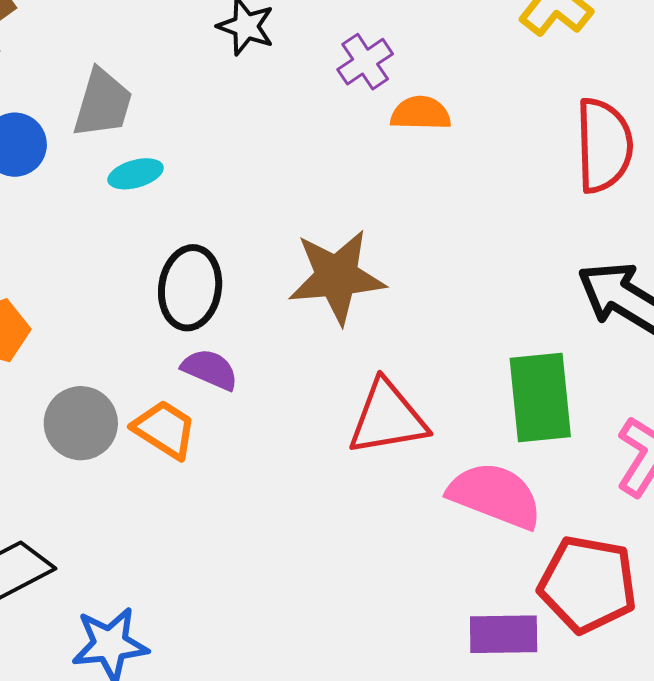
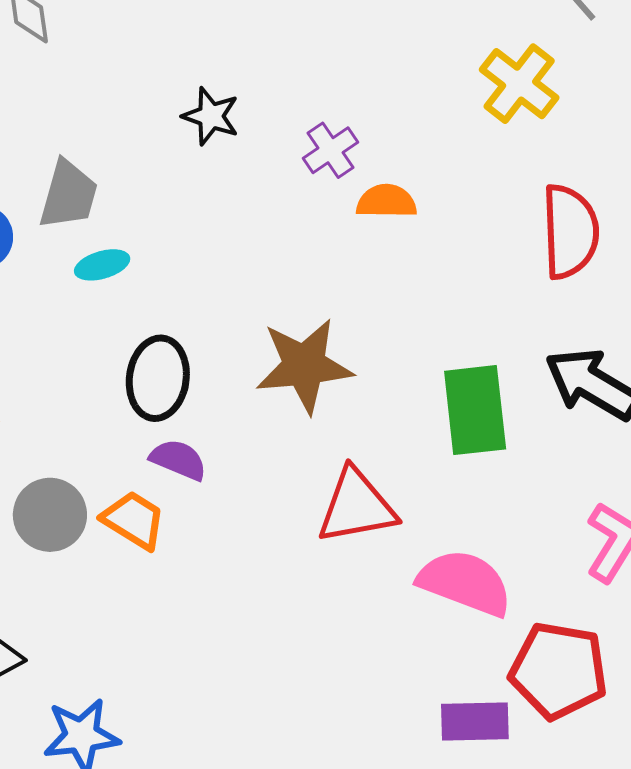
green rectangle: (540, 397) -> (475, 410), moved

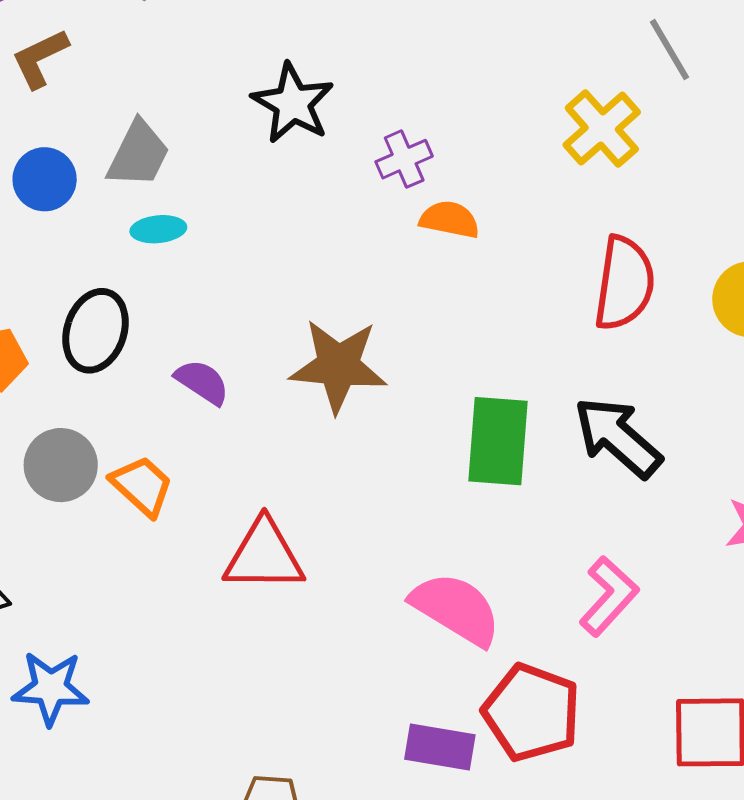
black star: (211, 116) -> (293, 103), size x1.4
black ellipse: (158, 378) -> (96, 331), moved
purple semicircle: (178, 460) -> (202, 382), moved
red triangle: (356, 506) -> (264, 556), moved

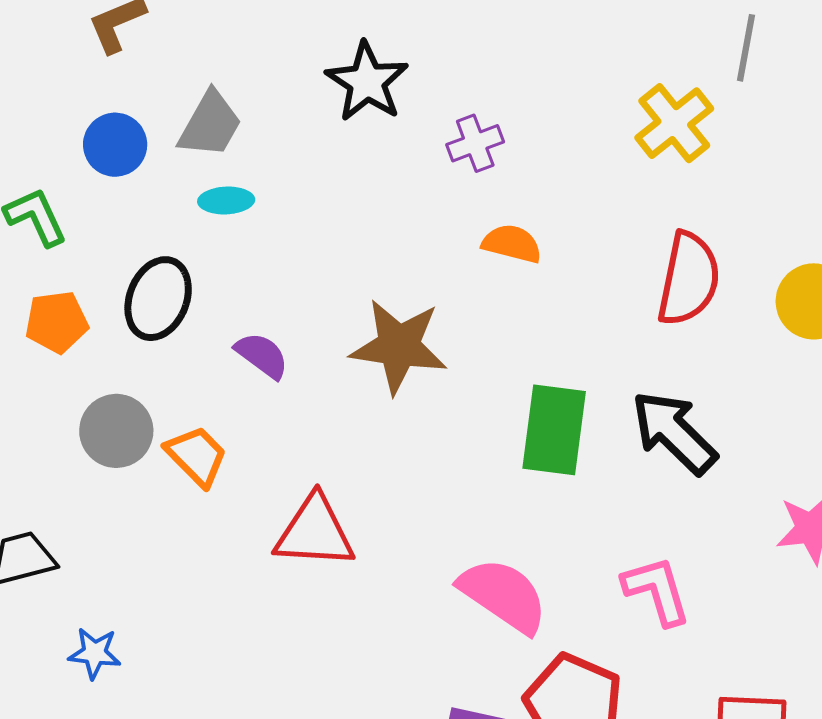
gray line: (670, 50) -> (746, 48), turned 38
orange semicircle: (450, 220) -> (512, 244), moved
pink L-shape: (609, 596) -> (657, 591), turned -62
blue star: (51, 688) -> (95, 653), size x0.7

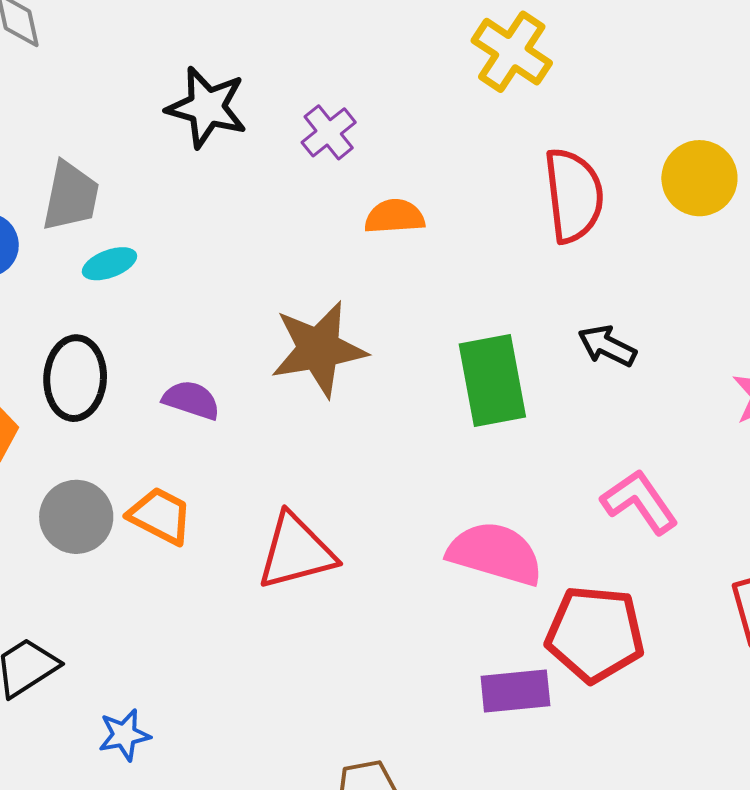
black arrow: (674, 432) -> (607, 346), size x0.6

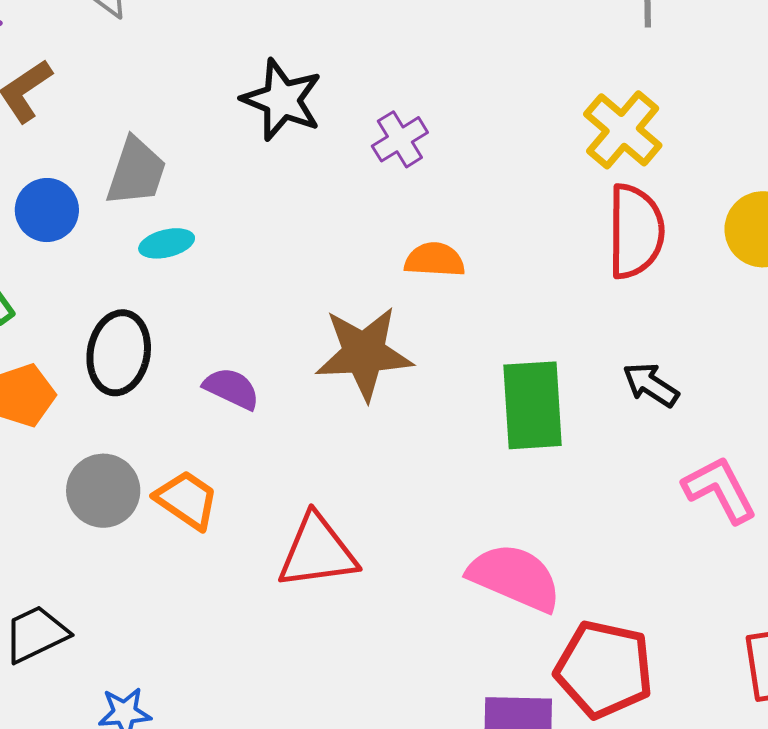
yellow cross: (512, 52) -> (623, 130), moved
orange semicircle: (395, 217) -> (435, 260), moved
pink L-shape: (640, 502) -> (720, 490), moved

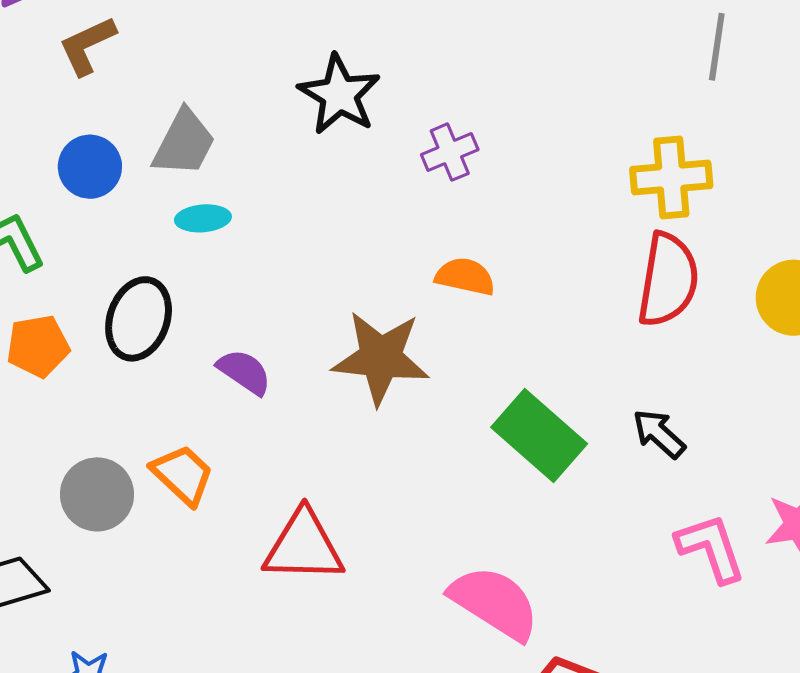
yellow cross: (623, 130) -> (671, 178), turned 36
green rectangle: (533, 405) -> (539, 436), turned -54
gray circle: (103, 491) -> (97, 494), moved

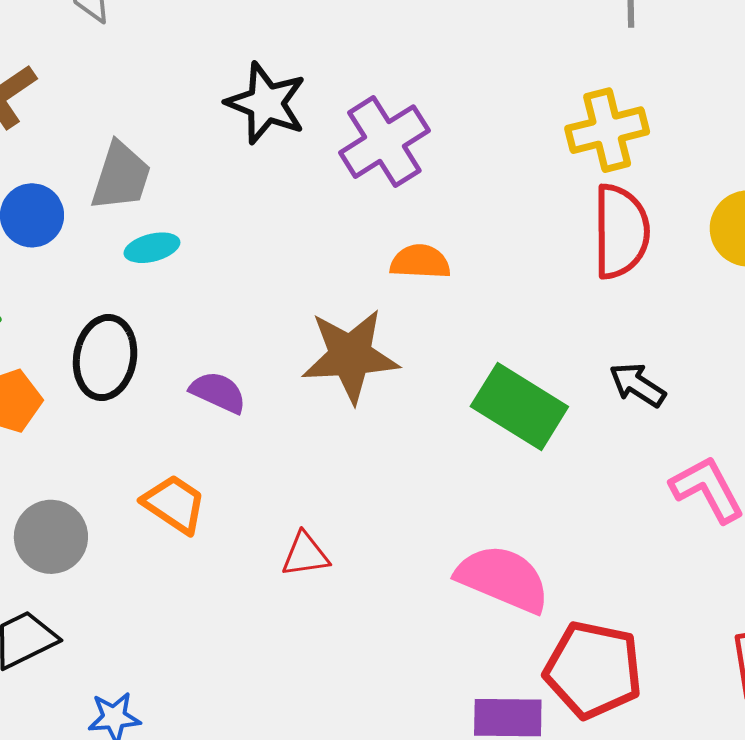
purple cross: (450, 152) -> (384, 142), size x1.6
gray circle: (97, 494) -> (51, 537), moved
red triangle: (304, 546) -> (305, 555), size x0.6

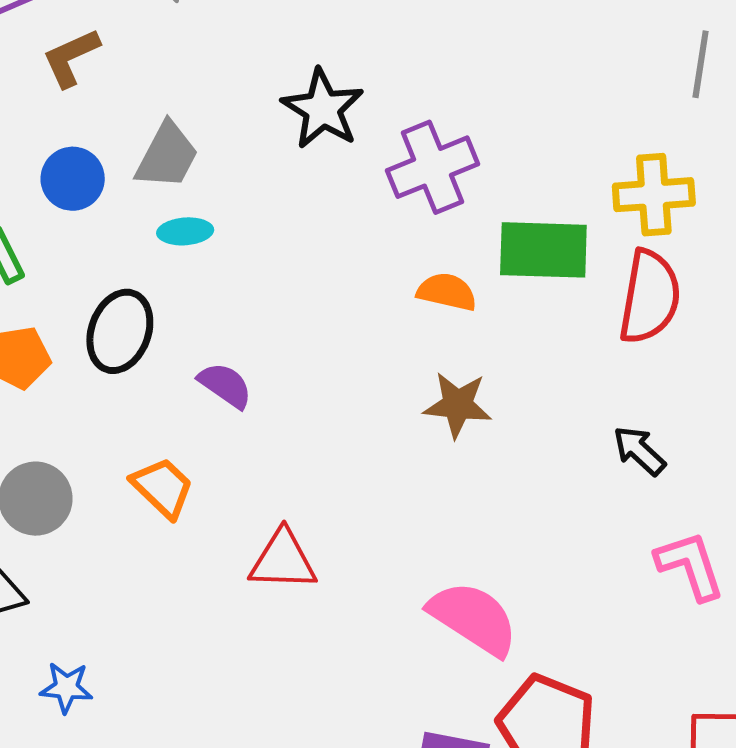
brown star: (350, 356) -> (458, 405), moved, size x0.7
green rectangle: (519, 406) -> (543, 250), moved, turned -40
red triangle: (305, 555) -> (283, 560), size x1.4

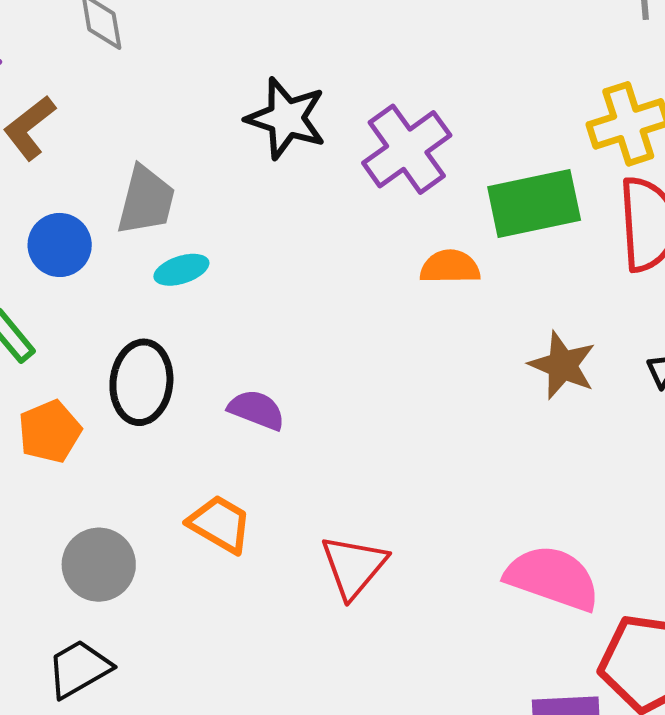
brown star: (458, 405) -> (562, 365), moved, turned 30
red triangle: (283, 560) -> (354, 566), turned -38

